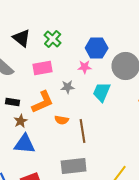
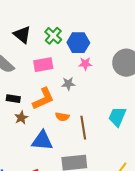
blue hexagon: (97, 48) -> (78, 43), moved
cyan trapezoid: (102, 92) -> (117, 117), moved
blue triangle: (25, 144) -> (42, 141), moved

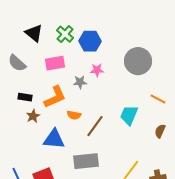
pink star: (85, 64) -> (97, 70), moved
brown line: (83, 128) -> (95, 126), turned 45

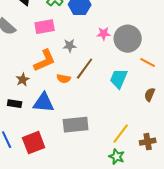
gray circle: (138, 61) -> (128, 39), moved
pink star: (97, 70) -> (104, 34), moved
black rectangle: (25, 97) -> (15, 104), moved
brown line: (95, 126) -> (85, 69), moved

